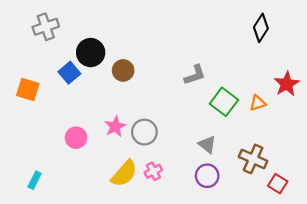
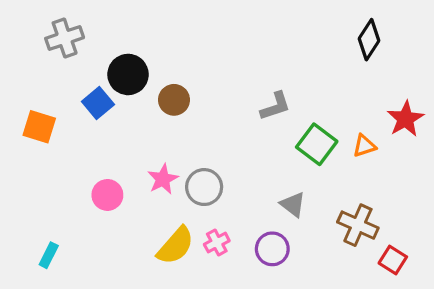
purple circle: (207, 176) -> (272, 249), moved

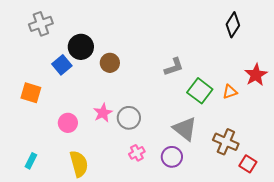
orange square: (39, 127) -> (31, 93), moved
gray triangle: (293, 204) -> (185, 129), size x1.5
yellow semicircle: (176, 246) -> (79, 164), moved, turned -56

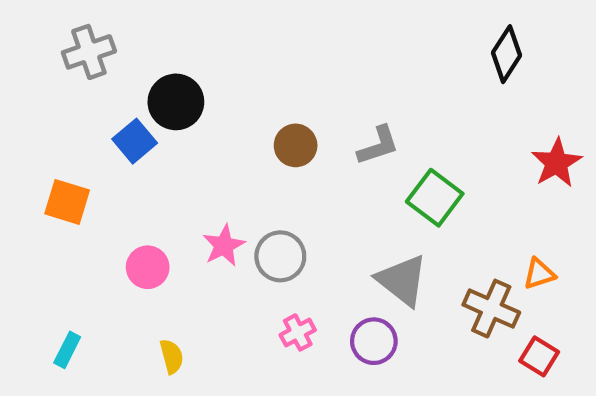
brown circle: (110, 63) -> (296, 145), moved
orange triangle: (230, 92) -> (539, 274), moved
yellow semicircle: (79, 164) -> (172, 356), size x0.6

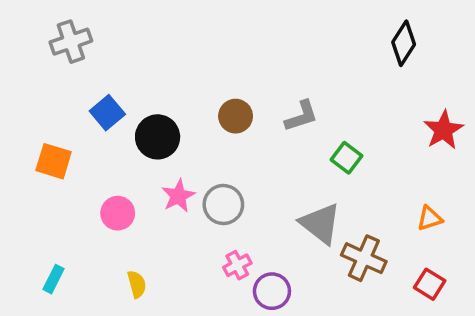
black circle: (176, 102) -> (158, 137), moved
green square: (435, 198) -> (346, 158), size x0.7
brown cross: (491, 309) -> (364, 258), moved
purple circle: (374, 341) -> (272, 291), moved

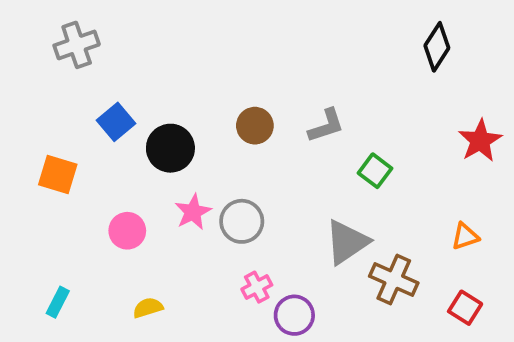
gray triangle: (320, 224) -> (347, 242), turned 48
yellow semicircle: (137, 284) -> (148, 308), turned -92

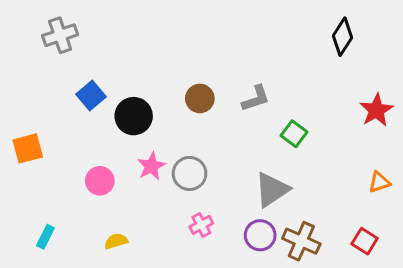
orange square: (58, 174) -> (28, 148), moved, turned -32
orange triangle: (465, 236) -> (379, 182), moved
brown cross: (394, 280) -> (301, 241), moved
purple circle: (294, 315) -> (260, 235), moved

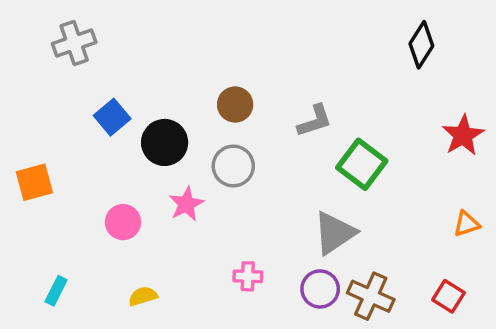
brown circle: (200, 98) -> (235, 105), moved
green square: (294, 134) -> (362, 164), size x1.5
gray circle: (190, 173) -> (233, 166), moved
pink cross: (201, 225) -> (248, 276), turned 30

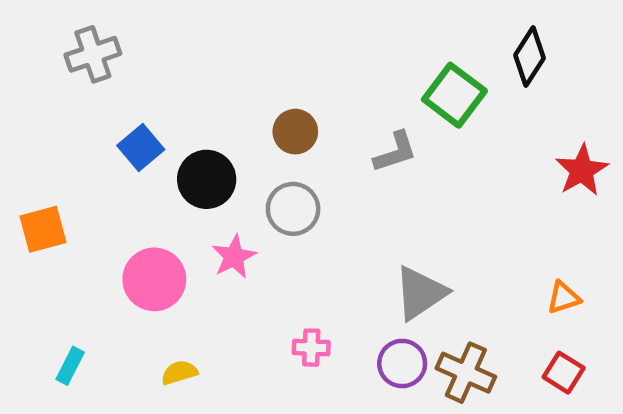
green square: (362, 164) -> (454, 95), moved
pink circle: (123, 222) -> (154, 279), size x1.4
orange triangle: (467, 224) -> (564, 298), moved

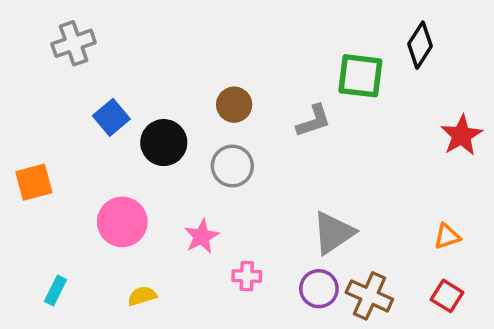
green square: (454, 95) -> (360, 76), turned -30
pink star: (234, 257) -> (202, 236), moved

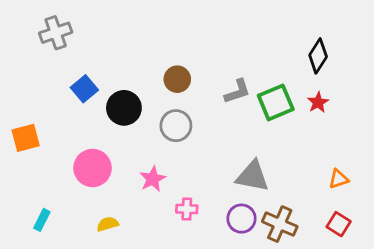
black diamond: (420, 45) -> (318, 56), moved
green square: (360, 76) -> (276, 102), moved, turned -30
red star: (461, 135) -> (318, 102), moved, size x0.7
gray triangle: (333, 233) -> (252, 176), turned 45

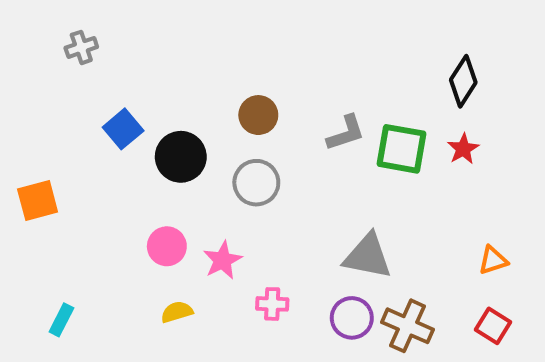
gray cross: (56, 33) -> (81, 47), size x0.7
green square: (276, 102) -> (402, 149), turned 33
pink circle: (93, 168) -> (167, 246), moved, size x0.7
yellow semicircle: (108, 224) -> (177, 312), moved

